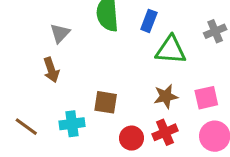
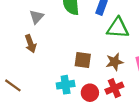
brown square: (106, 102) -> (83, 60), moved
cyan cross: (72, 124) -> (66, 85), moved

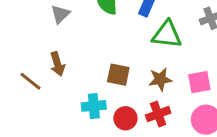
brown arrow: (31, 44) -> (57, 64), moved
brown line: (13, 85) -> (30, 81), moved

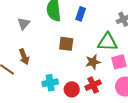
green triangle: (167, 35) -> (107, 42), moved
brown square: (118, 75) -> (66, 44), moved

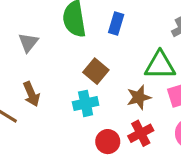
brown square: (66, 44) -> (96, 71), turned 35
cyan cross: (50, 83) -> (86, 103), moved

